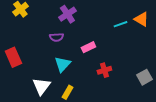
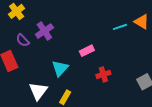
purple cross: (67, 14) -> (44, 31), moved
purple semicircle: (56, 37) -> (23, 40), moved, turned 48

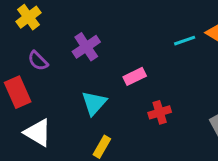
purple cross: (44, 31) -> (86, 47), moved
white triangle: (38, 91) -> (38, 133), moved, turned -36

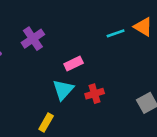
cyan triangle: (94, 103) -> (63, 90), moved

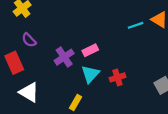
purple cross: (33, 39) -> (64, 57), moved
pink rectangle: (74, 64) -> (90, 50), moved

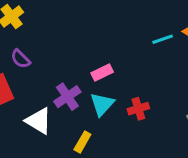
purple cross: (64, 57) -> (67, 97), moved
white triangle: (29, 92) -> (39, 121), moved

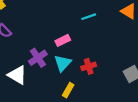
cyan line: (163, 39) -> (89, 17), moved
yellow rectangle: (82, 142) -> (68, 90), moved

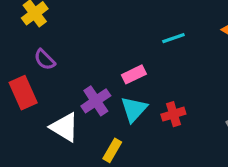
yellow rectangle: (68, 90) -> (112, 150), moved

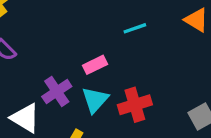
red cross: (173, 114) -> (135, 105), size x1.4

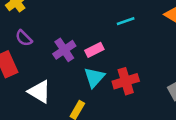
purple cross: (57, 91) -> (64, 50), moved

